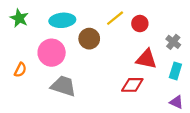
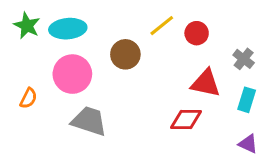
cyan ellipse: (62, 20) -> (68, 29), moved

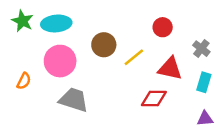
yellow line: (162, 26) -> (134, 57), moved
purple triangle: (248, 144) -> (205, 119), turned -30

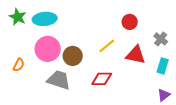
brown circle: (104, 45) -> (73, 56), moved
red diamond: (154, 99) -> (102, 79), moved
purple triangle: (205, 119) -> (164, 95), turned -32

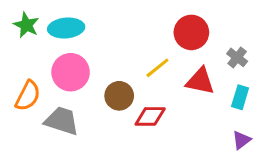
red circle: (130, 22) -> (191, 32), size x1.5
brown circle: (73, 56) -> (119, 96), moved
orange semicircle: (19, 65) -> (28, 96), size x1.5
gray trapezoid: (59, 80) -> (62, 121), moved

